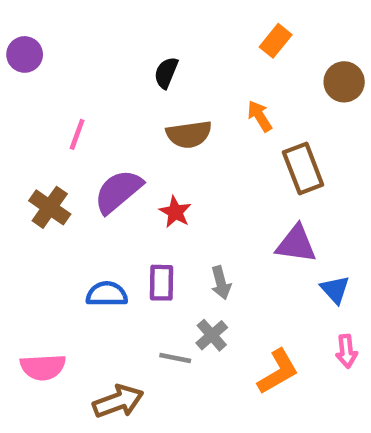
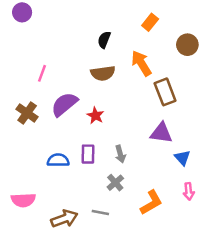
purple circle: (25, 54) -> (22, 12), moved
black semicircle: (166, 73) -> (104, 40), moved
orange arrow: (260, 116) -> (141, 63), size x1.5
gray line: (175, 358) -> (100, 212), moved

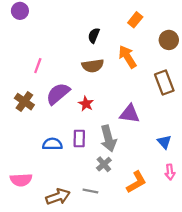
brown rectangle: (165, 92) -> (164, 82), moved
purple triangle: (161, 133) -> (130, 114), moved
gray arrow: (120, 154) -> (108, 138), size x1.6

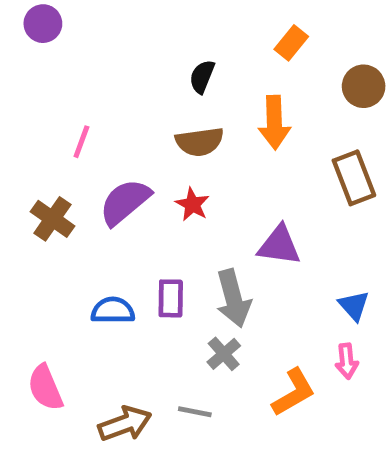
orange arrow: (127, 57) -> (274, 122), turned -150
red star: (86, 104) -> (192, 204), moved
pink arrow: (170, 172) -> (347, 361), moved
pink semicircle: (21, 180) -> (45, 388), turned 70

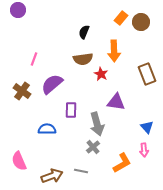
brown circle: (364, 86) -> (141, 22), moved
red star: (192, 204) -> (101, 74), moved
purple rectangle: (171, 298) -> (71, 110), moved

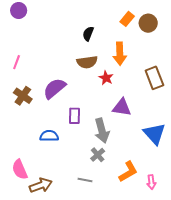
pink line: (34, 59) -> (17, 62), moved
blue triangle: (147, 127) -> (154, 134), size x1.6
pink arrow: (144, 150) -> (151, 182), moved
brown arrow: (52, 176) -> (41, 185), moved

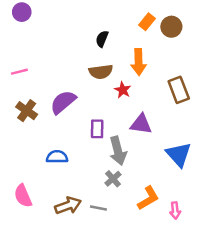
pink line: (17, 62) -> (19, 72), turned 56
purple rectangle: (74, 116) -> (97, 129), moved
brown arrow: (41, 185) -> (68, 206), moved

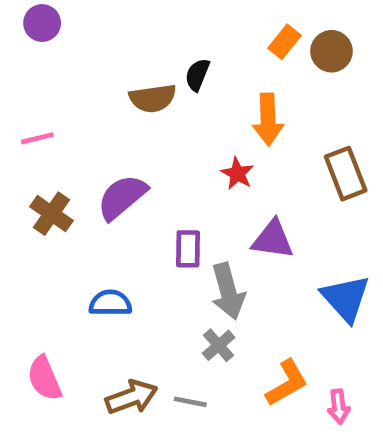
brown semicircle: (101, 72) -> (153, 98), moved

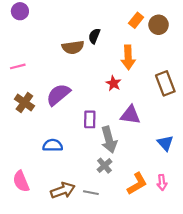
blue triangle: (346, 298) -> (165, 143), size x0.7
pink arrow: (339, 407) -> (162, 182), moved

